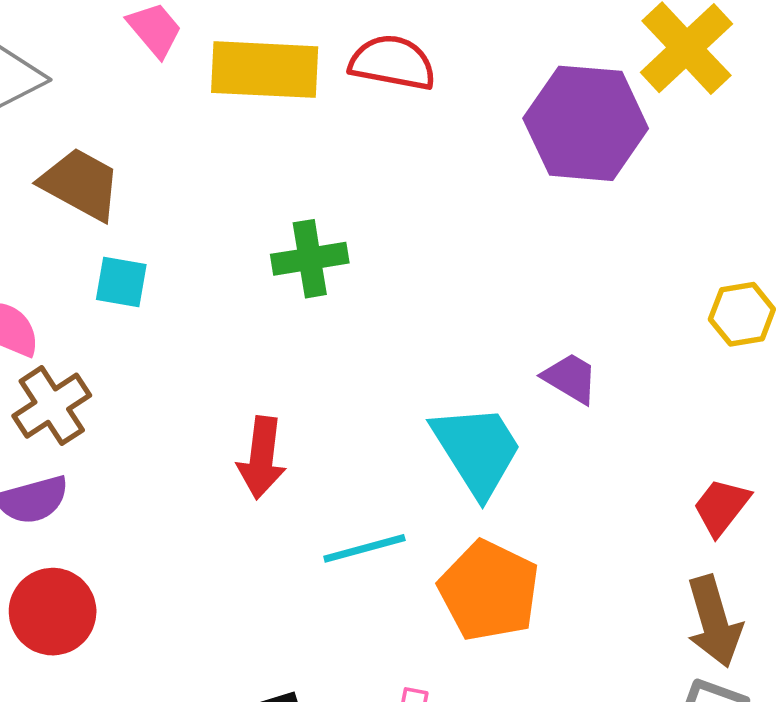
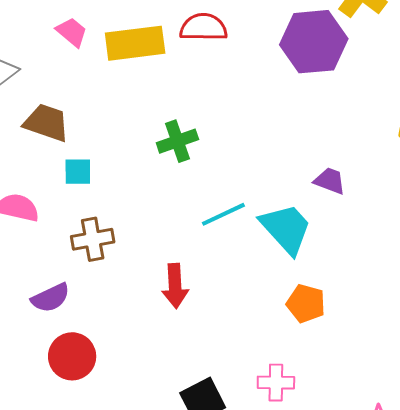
brown cross: (52, 406) -> (93, 239), moved, turned 33
red arrow: (262, 458) -> (175, 286), moved
cyan line: (364, 548) -> (223, 214), moved
orange pentagon: (489, 591) -> (306, 303), size x0.7

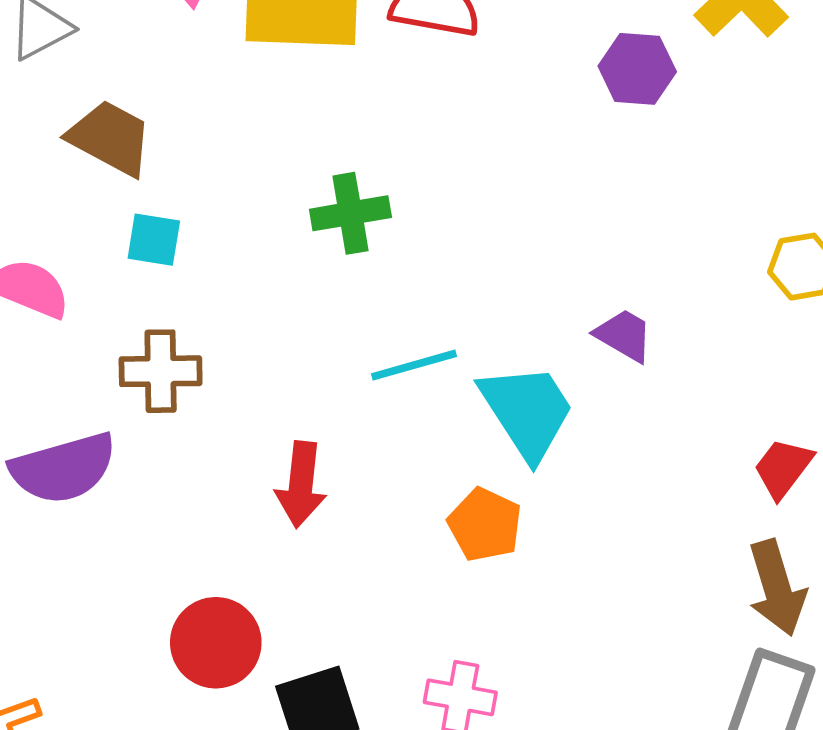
purple hexagon: (314, 42) -> (637, 69), size x0.6
purple semicircle: (51, 298) -> (63, 468), size x1.4
orange pentagon: (306, 303) -> (485, 525), moved
red circle: (72, 356) -> (216, 643), moved

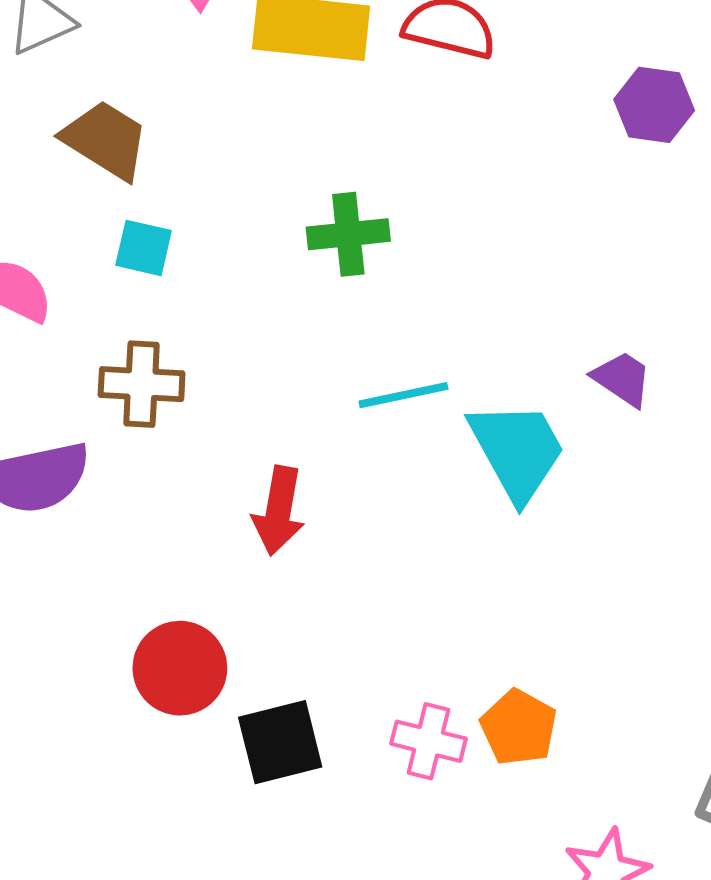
orange pentagon: (485, 525) -> (519, 727), moved

